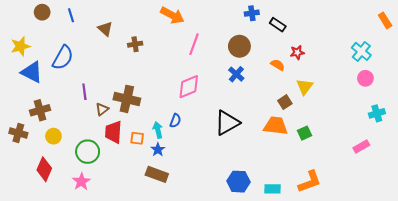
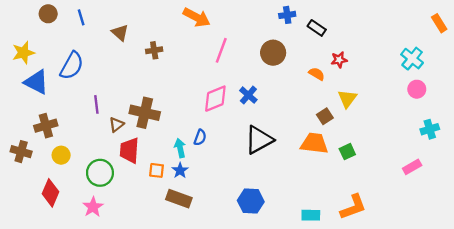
blue cross: (236, 74) -> (248, 95), moved
orange square: (137, 138) -> (156, 170), moved
blue hexagon: (238, 182) -> (251, 201), moved

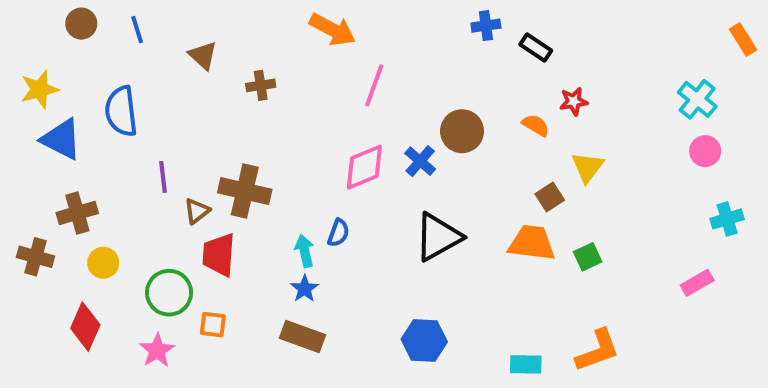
brown circle: (273, 53) -> (462, 131), moved
blue semicircle: (72, 66) -> (121, 111), turned 144
orange square: (156, 170) -> (213, 325), moved

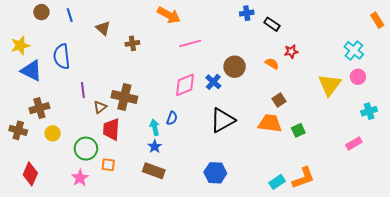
pink line: (374, 85) -> (190, 43), turned 55
yellow triangle: (588, 167) -> (330, 85), moved, size x1.4
red diamond: (85, 327) -> (30, 174), moved
cyan rectangle: (526, 364) -> (277, 182), moved, turned -35

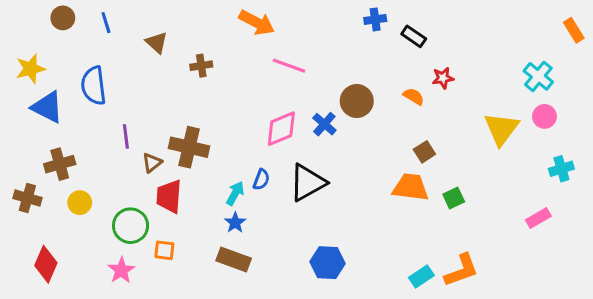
pink line: (190, 43) -> (289, 66), turned 35
black triangle: (222, 120) -> (307, 183), moved
cyan arrow: (155, 127) -> (235, 193), turned 42

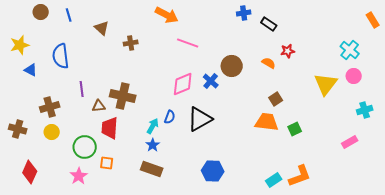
blue triangle: (47, 107) -> (31, 70), size x0.6
brown triangle: (152, 163) -> (99, 106), turned 32
brown cross: (60, 164) -> (50, 107), moved

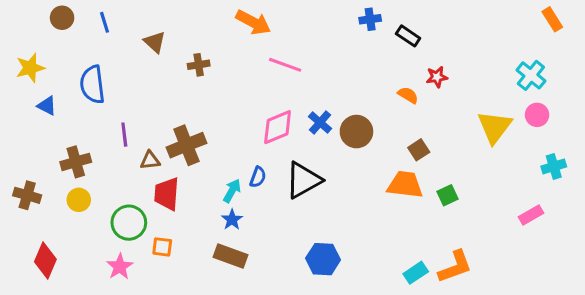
orange rectangle: (373, 20) -> (552, 19), moved
brown circle: (232, 66) -> (356, 132), moved
brown cross: (123, 96) -> (186, 145), turned -35

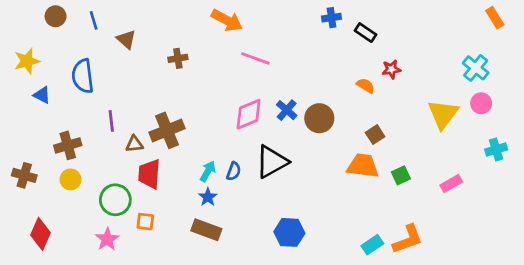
brown triangle: (155, 42) -> (126, 39), moved
blue semicircle: (258, 177) -> (234, 171), moved
pink rectangle: (531, 215) -> (451, 183), moved

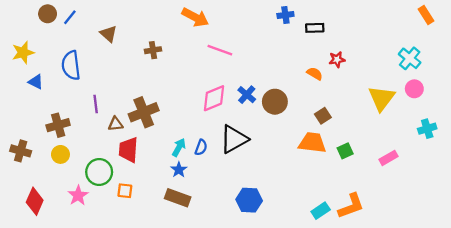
blue line: (94, 20) -> (70, 17), moved, turned 56
black rectangle: (366, 33) -> (315, 28), turned -36
pink star: (107, 239) -> (78, 195), moved

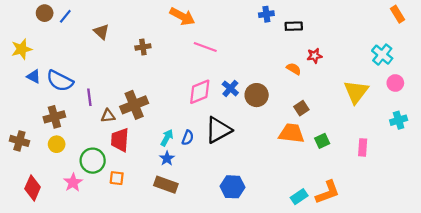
blue semicircle: (71, 65) -> (60, 81), moved, turned -56
pink circle: (414, 89) -> (395, 83), moved
pink rectangle: (389, 158) -> (363, 147), turned -56

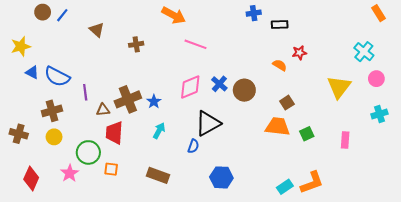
blue semicircle: (188, 138) -> (193, 146), moved
blue star: (167, 158) -> (154, 102), moved

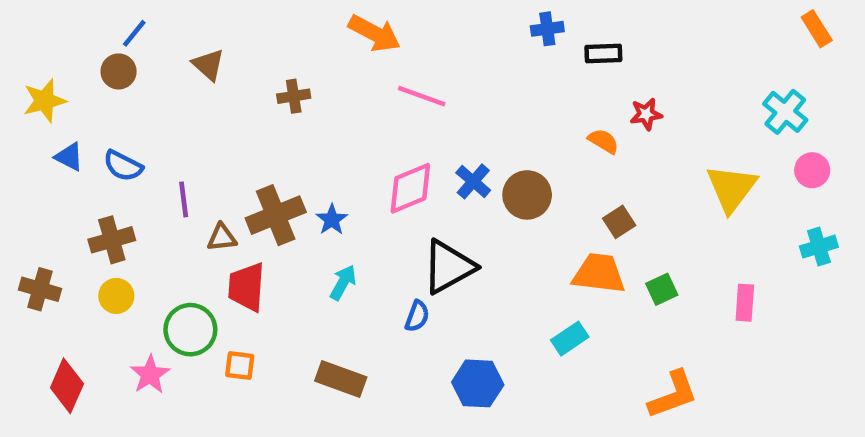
brown circle: (43, 12) -> (119, 71), moved
blue semicircle: (57, 77) -> (123, 166), size x0.7
cyan rectangle: (285, 187) -> (570, 339), moved

